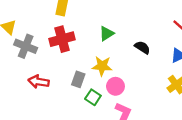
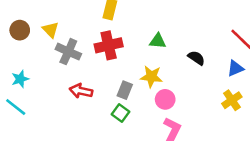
green triangle: (107, 33) -> (158, 41), turned 35
green square: (93, 97) -> (121, 113), moved

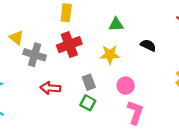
green triangle: (158, 41) -> (116, 25), moved
yellow star: (151, 77) -> (110, 55), moved
gray rectangle: (125, 90) -> (89, 82), turned -35

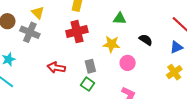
yellow triangle: (16, 38) -> (38, 13), moved
gray cross: (35, 55) -> (30, 32), moved
pink circle: (126, 86) -> (128, 63), moved

